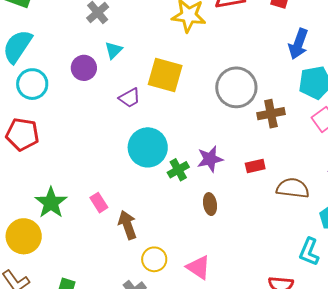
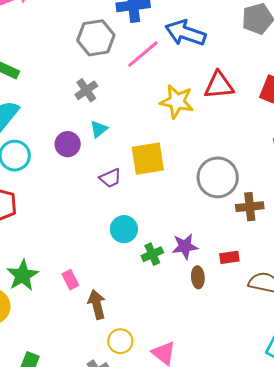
yellow square: (165, 75) -> (148, 159), turned -30
cyan circle: (148, 147) -> (124, 229), size x0.7
brown ellipse: (210, 204) -> (198, 277), moved

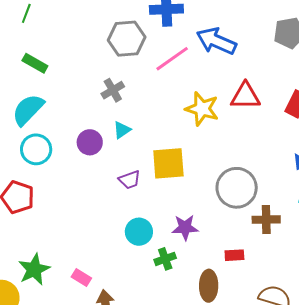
purple star: (185, 246) -> (185, 228), moved
red rectangle: (229, 257) -> (234, 255), moved
brown ellipse: (198, 277) -> (209, 286), size x1.4
pink rectangle: (70, 280) -> (81, 278), turned -36

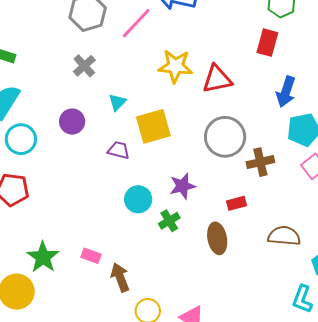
red triangle: (245, 96) -> (217, 79), moved
cyan triangle: (122, 130) -> (117, 102), moved
purple trapezoid: (130, 180) -> (119, 150), turned -135

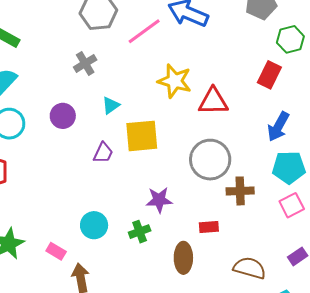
purple trapezoid: (119, 150) -> (103, 153), turned 90
cyan circle: (138, 199) -> (94, 225), moved

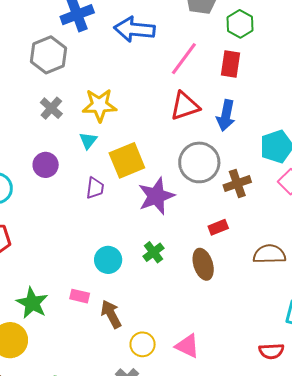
pink line: (144, 31) -> (184, 59), moved
yellow star: (175, 81) -> (99, 105), moved
blue arrow: (278, 127) -> (226, 115), moved
purple star: (159, 200) -> (156, 196), moved, size x1.4

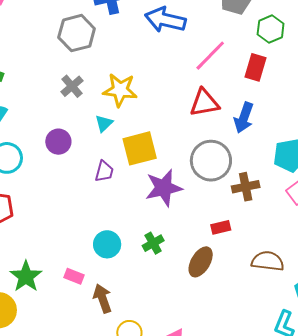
brown ellipse: (203, 264) -> (201, 262), turned 40

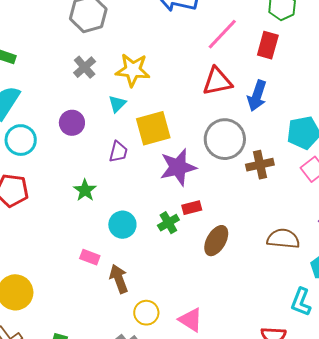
red rectangle: (221, 227) -> (192, 208), moved
green star: (26, 276) -> (85, 190), moved, size x0.7

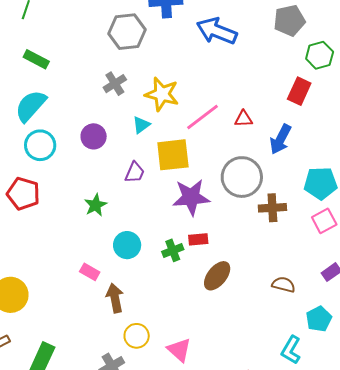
pink line: (222, 34) -> (203, 117), moved
red triangle: (217, 81) -> (244, 119), size x0.6
brown semicircle: (283, 239) -> (284, 285), size x0.7

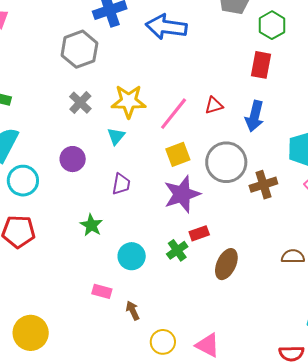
yellow square: (173, 155) -> (178, 154), moved, size x0.7
brown arrow: (115, 298) -> (133, 311), size x0.7

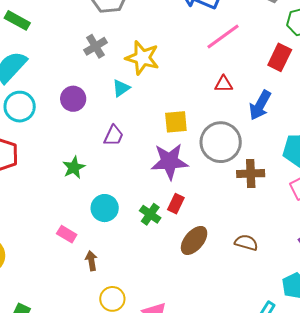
pink line: (174, 114) -> (223, 36), moved
red rectangle: (199, 233) -> (176, 204), turned -60
green cross: (177, 250) -> (150, 214), turned -35
brown semicircle: (293, 256) -> (246, 243), moved

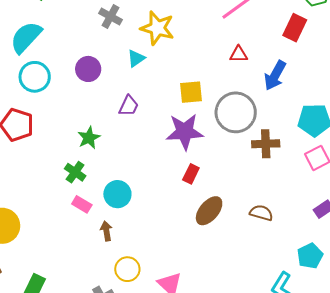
gray cross: (95, 46) -> (111, 17), turned -30
cyan circle: (105, 208) -> (117, 194), moved
green cross: (150, 214) -> (75, 172), moved

